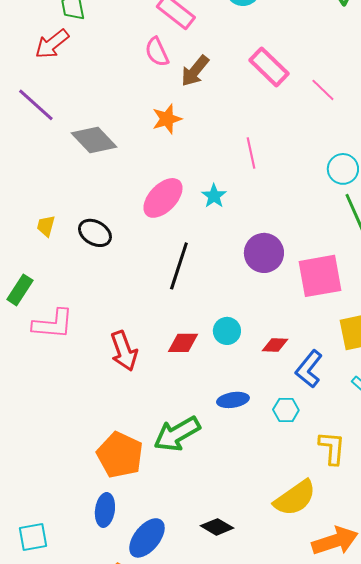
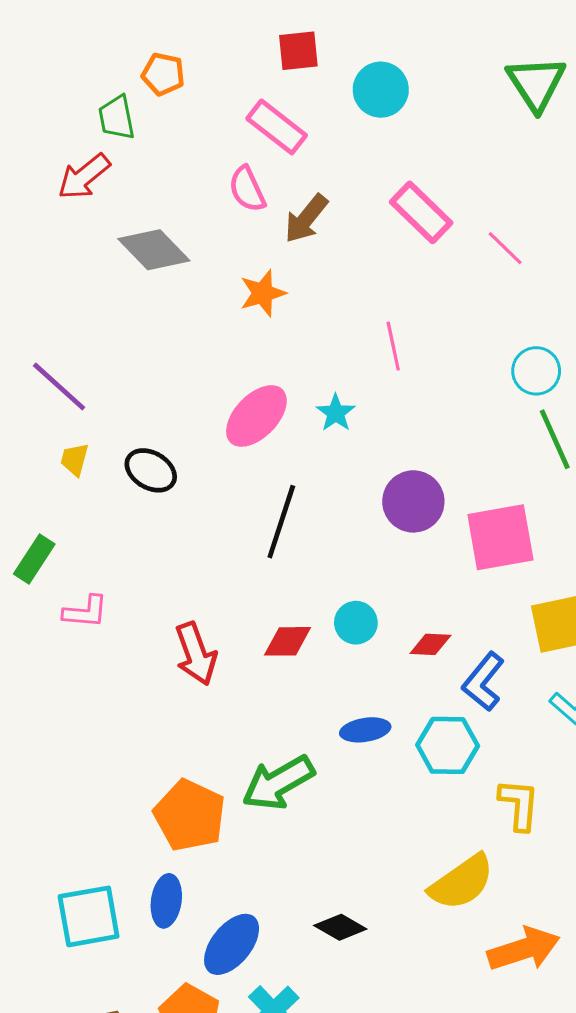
purple line: (36, 105) -> (59, 386), moved
gray diamond: (94, 140) -> (154, 250), moved
pink L-shape: (53, 324) -> (85, 612), size x0.7
cyan hexagon: (286, 410) -> (448, 745), size x1.5
cyan square: (33, 537) -> (89, 916), moved, size x1.4

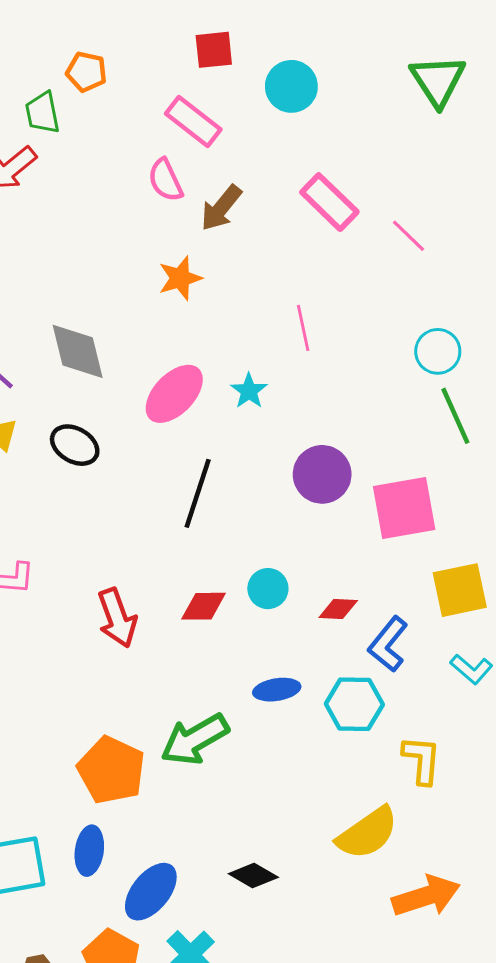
gray diamond: (154, 250) -> (78, 351), moved, turned 30

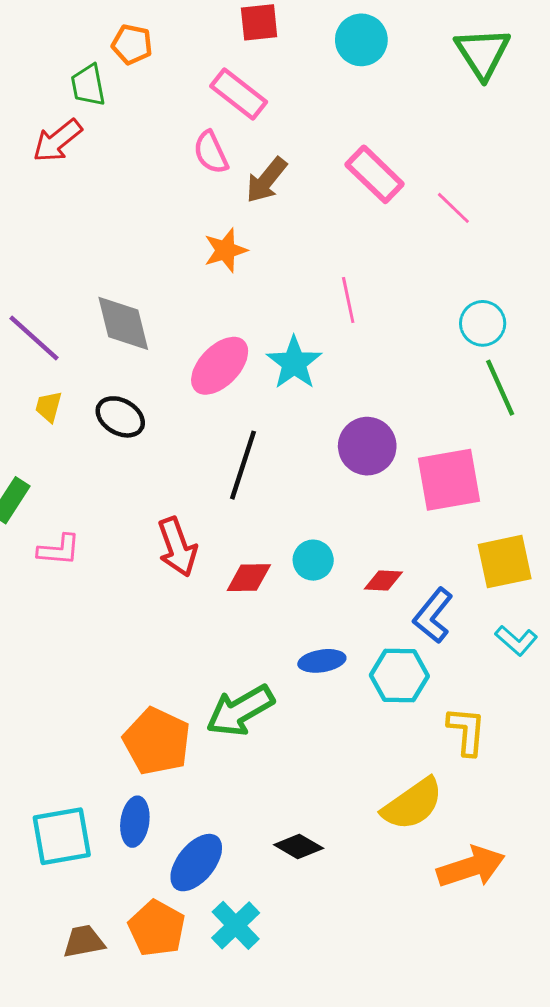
cyan circle: (291, 86) -> (361, 40), moved
cyan star: (249, 391) -> (294, 363), size x1.5
red arrow: (117, 618) -> (177, 547), moved

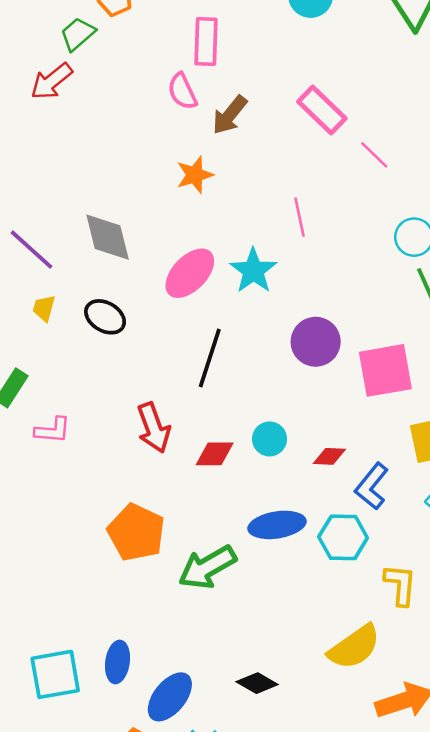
green trapezoid: (88, 85) -> (78, 34), turned 60
pink rectangle: (239, 94) -> (206, 41), turned 54
pink line: (453, 208) -> (374, 155), moved
blue ellipse: (322, 661) -> (277, 525), size x1.4
orange pentagon: (157, 741) -> (136, 532), moved

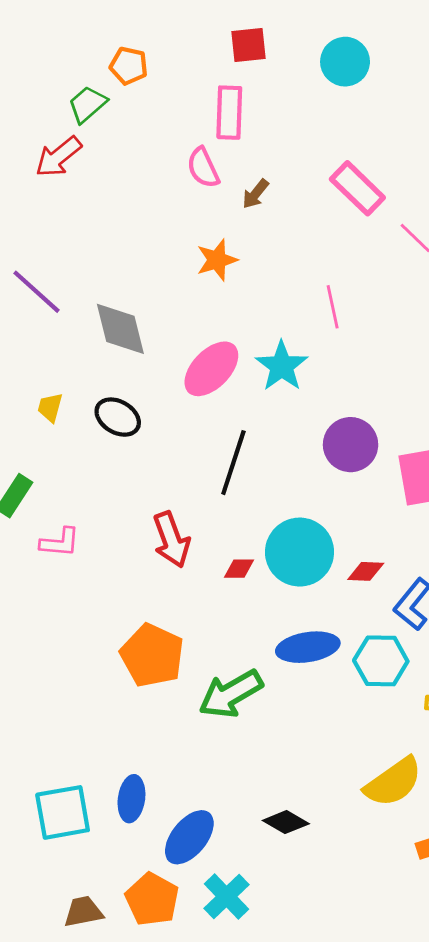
brown arrow: (230, 115) -> (255, 194), size x0.7
purple line: (32, 250) -> (36, 292), moved
cyan circle: (270, 439) -> (300, 552), size x1.8
red diamond: (215, 454) -> (239, 569), size x0.7

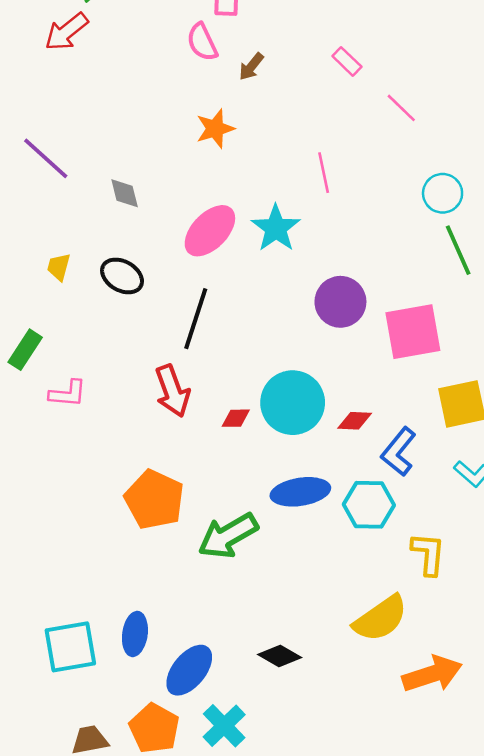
pink rectangle: (357, 188) -> (347, 61), size x0.6
gray diamond: (120, 329) -> (125, 193), size x0.6
black line: (233, 463) -> (196, 319), moved

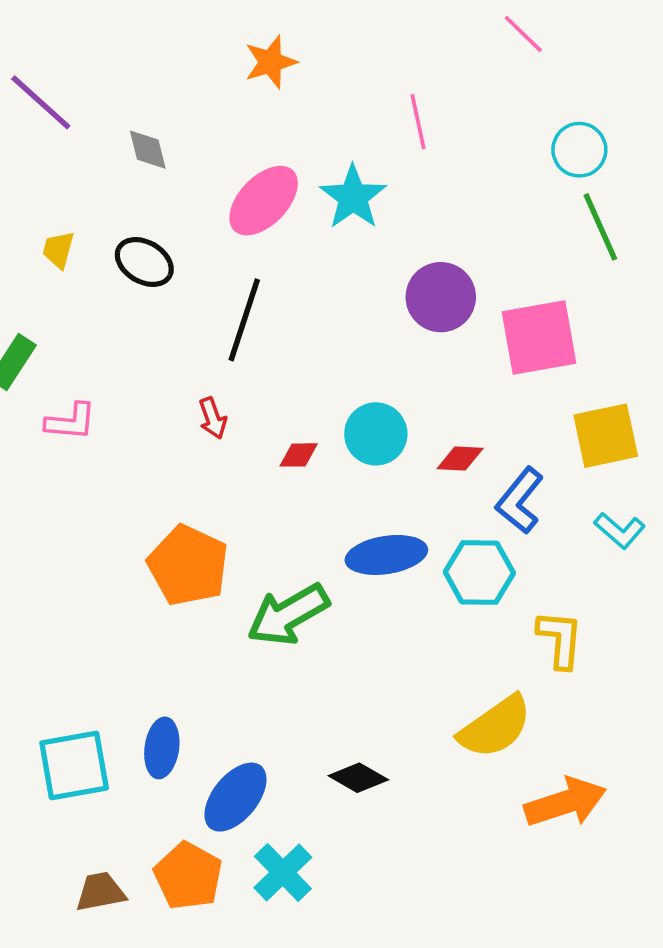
red arrow: (172, 391) -> (213, 418), size x0.6
cyan circle: (293, 403) -> (376, 434), size x0.7

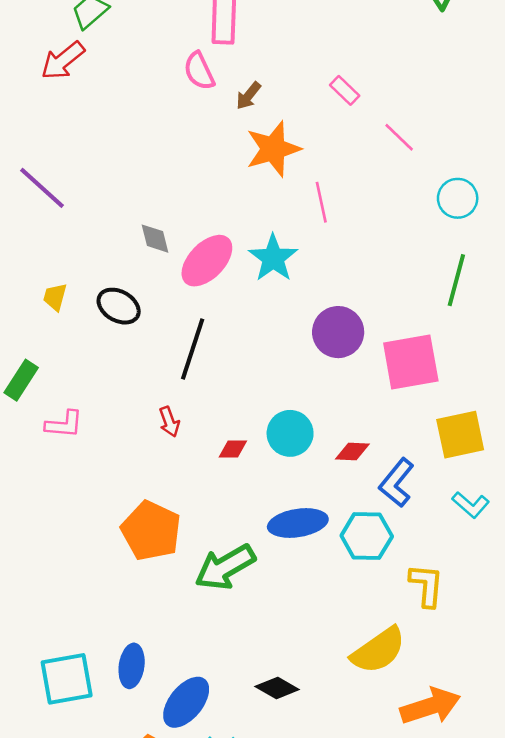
orange star: (271, 62) -> (273, 149), moved, size x1.4
gray diamond: (148, 150) -> (155, 239), moved
cyan circle: (579, 150) -> (458, 198), moved
green line: (600, 227) -> (456, 280), turned 39

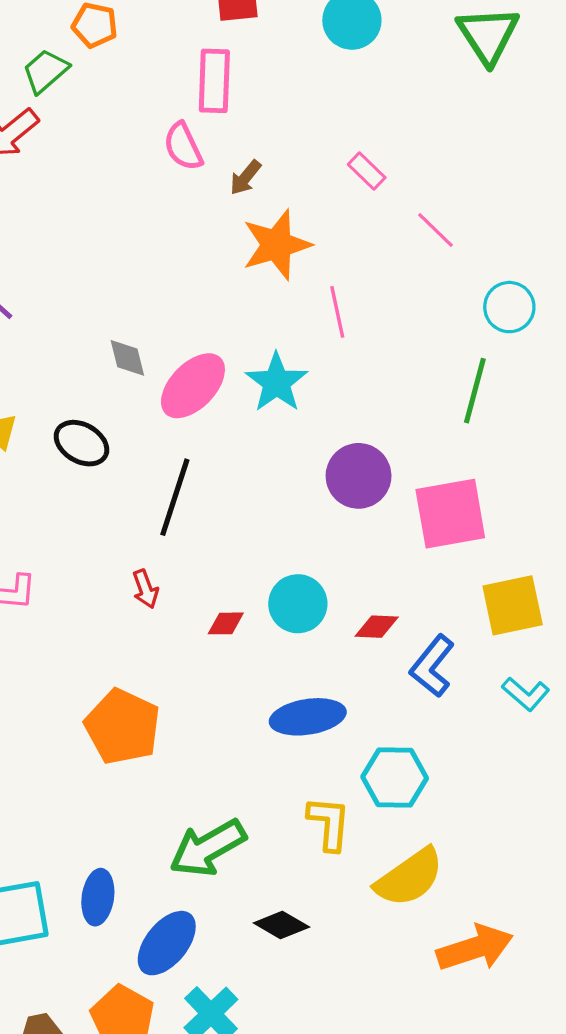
green line: (456, 280) -> (475, 391), moved
cyan hexagon: (367, 536) -> (395, 778), moved
green arrow: (225, 567) -> (208, 848), moved
yellow L-shape: (426, 585) -> (329, 823), moved

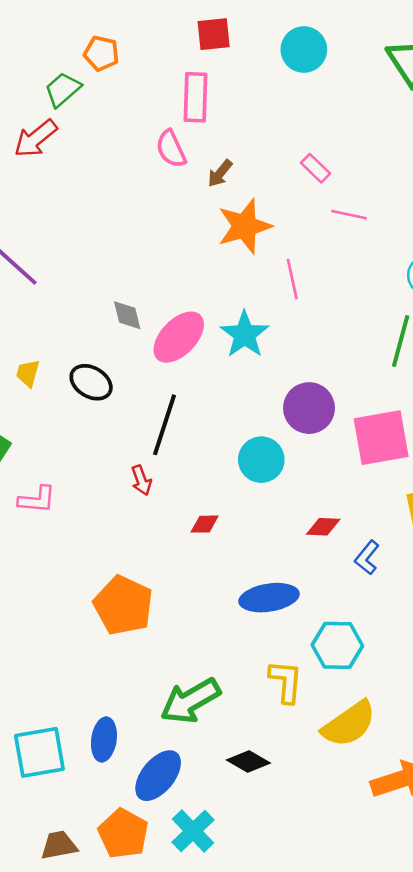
pink line: (436, 230) -> (349, 215), moved, turned -32
red arrow: (145, 589) -> (141, 480), moved
cyan circle: (298, 604) -> (261, 460), moved
blue L-shape: (432, 666) -> (367, 558), size x0.7

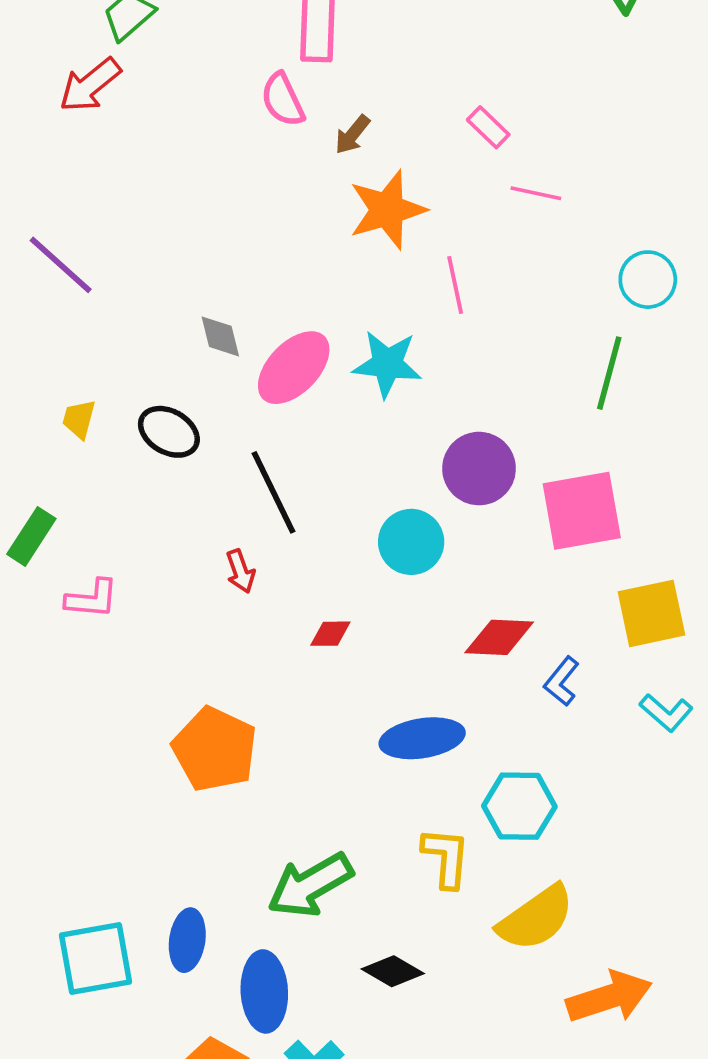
cyan star: (245, 335) -> (387, 364), turned -30
black line: (165, 425) -> (273, 492), turned -44
red diamond: (323, 527) -> (499, 637), size x1.4
blue ellipse: (158, 776) -> (264, 991), turned -42

